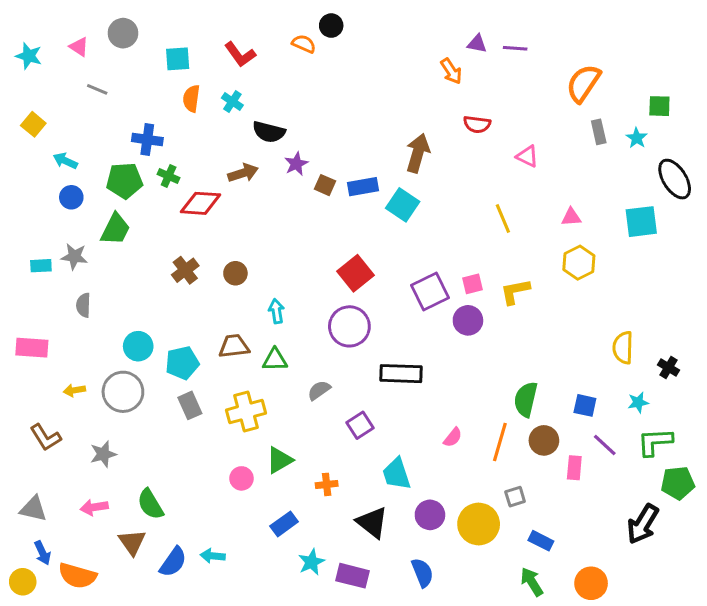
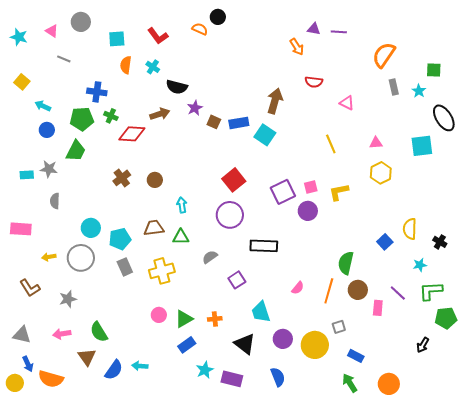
blue square: (585, 405) -> (385, 242), moved, turned 35
green triangle: (280, 460) -> (184, 319), moved
black arrow: (643, 524) -> (423, 345), size x0.6

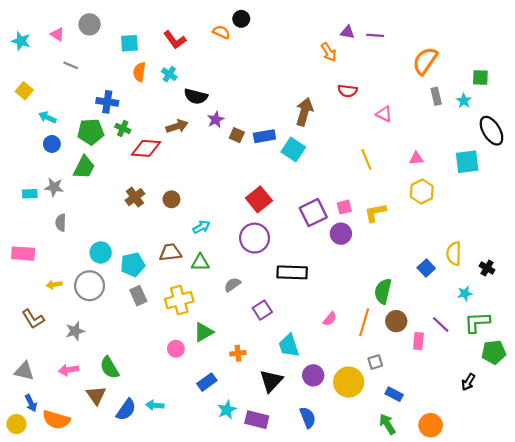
cyan arrow: (182, 205) -> (201, 227), turned 70
green triangle: (184, 319) -> (204, 332), moved
black triangle: (245, 344) -> (271, 381), turned 35

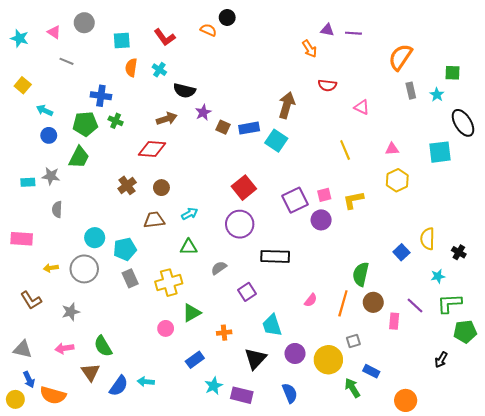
red diamond: (146, 148) -> (152, 149), moved
brown trapezoid: (170, 252) -> (154, 220), moved
green arrow: (387, 424) -> (352, 388), moved

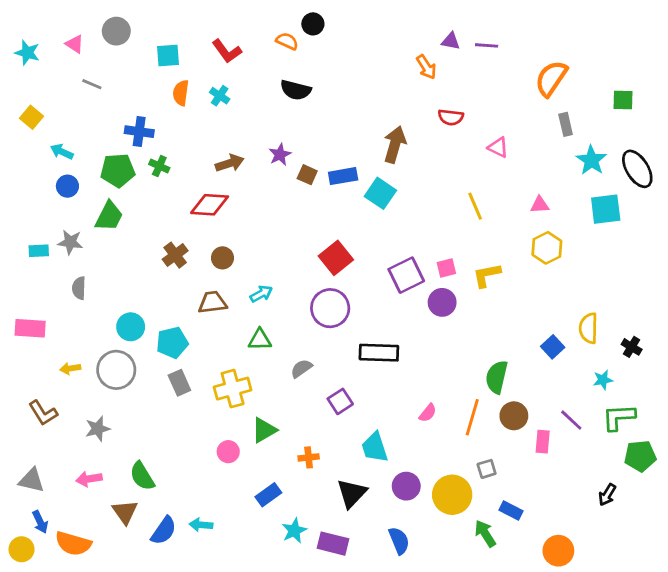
black semicircle: (184, 91) -> (296, 90), moved
cyan star: (437, 95) -> (591, 160), moved, size x1.5

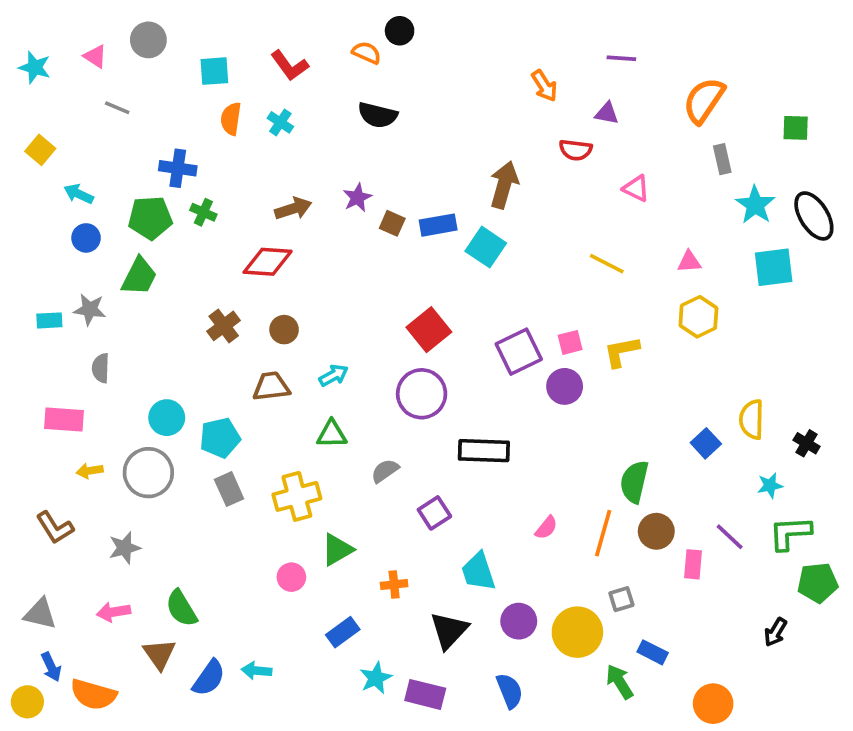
purple triangle: (451, 41) -> (607, 113), moved
yellow line: (475, 206) -> (607, 264), turned -40
pink rectangle: (30, 328) -> (64, 419), moved

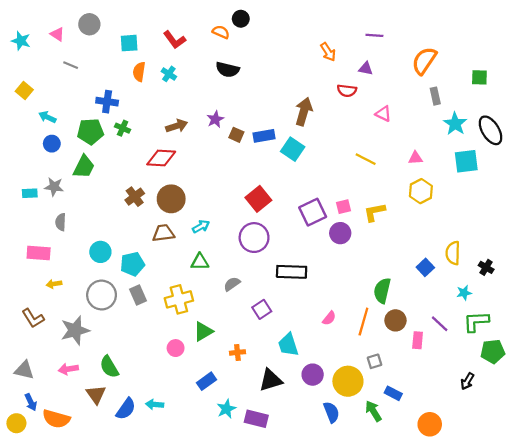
brown circle: (284, 330) -> (171, 199), size x1.6
gray circle: (148, 473) -> (102, 295), moved
gray star: (125, 548) -> (75, 330), size x1.5
black triangle: (449, 630) -> (271, 380), turned 30
blue semicircle: (510, 691) -> (331, 412), moved

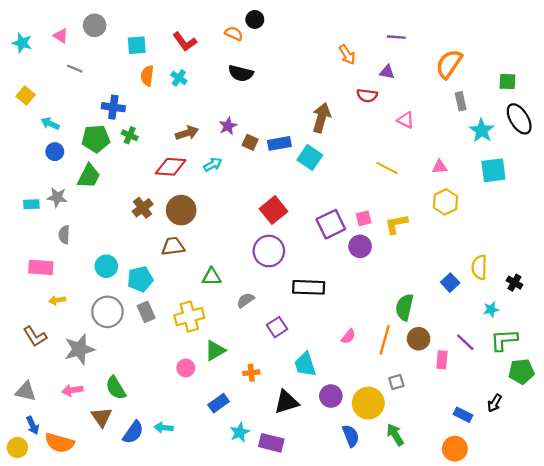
black ellipse: (491, 130) -> (519, 119), moved
cyan arrow: (201, 226) -> (213, 164), moved
blue rectangle: (393, 393) -> (463, 415), moved

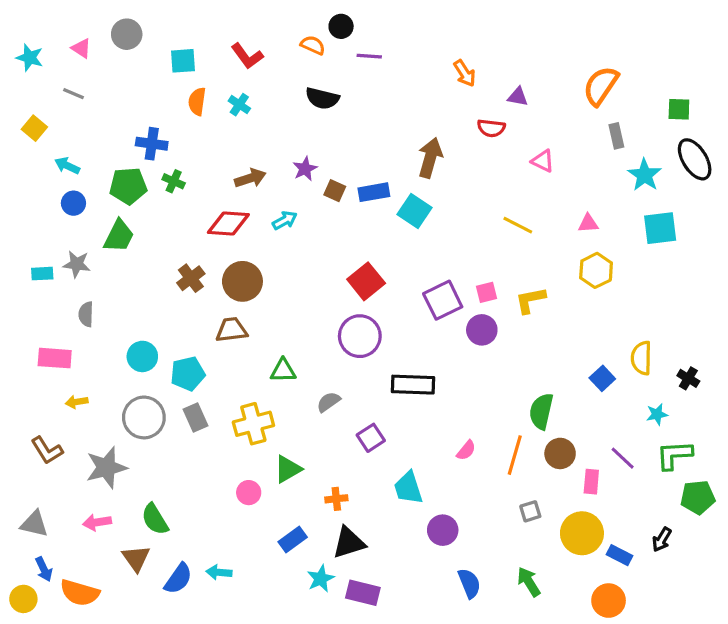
purple line: (396, 37) -> (369, 56), moved
gray line: (75, 69) -> (73, 94), moved
black triangle: (286, 402) -> (349, 543), moved
yellow circle: (368, 403) -> (582, 533), moved

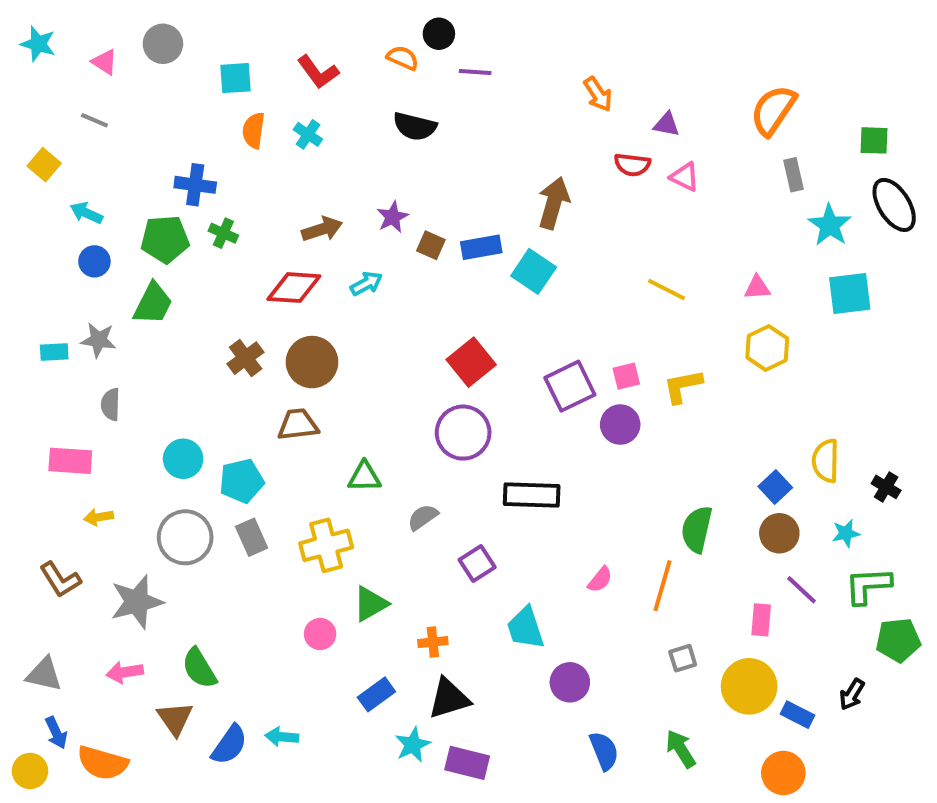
cyan star: (30, 58) -> (38, 44), moved
pink triangle: (543, 161) -> (685, 177), moved
brown circle: (560, 453) -> (779, 533), moved

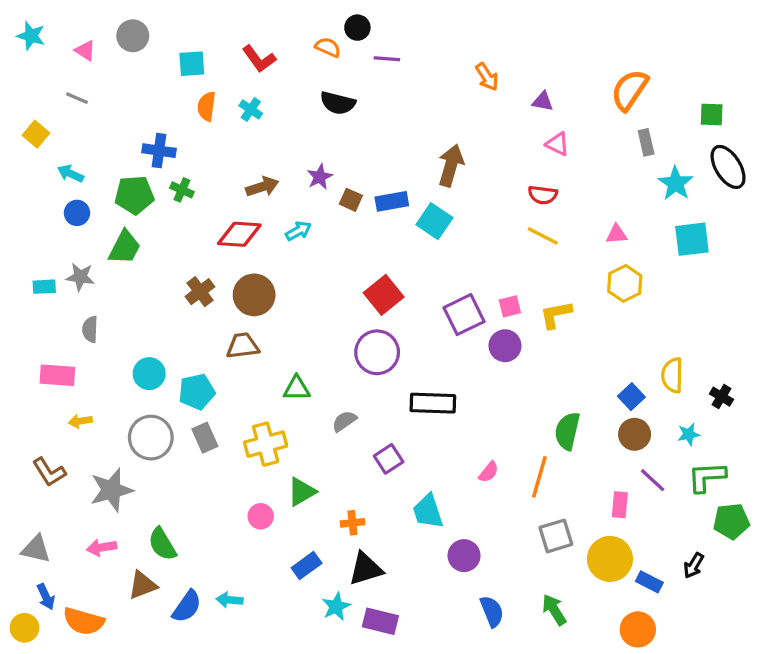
red semicircle: (632, 165) -> (543, 195), moved
gray square: (683, 658) -> (556, 536), size x1.5
brown triangle: (175, 719) -> (143, 585), turned 44

